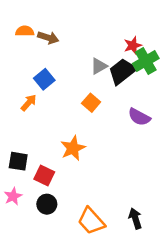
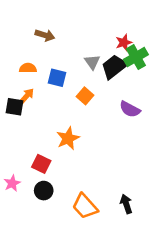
orange semicircle: (25, 31) -> (28, 68), moved
gray triangle: (99, 66) -> (92, 62), turned -35
blue square: (44, 79) -> (57, 78), moved, turned -36
black square: (18, 161) -> (15, 107), moved

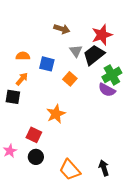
brown arrow: (45, 35) -> (62, 29), moved
red star: (124, 42) -> (102, 35), size x1.5
green cross: (136, 57) -> (112, 75), moved
black square: (15, 107) -> (13, 97), moved

